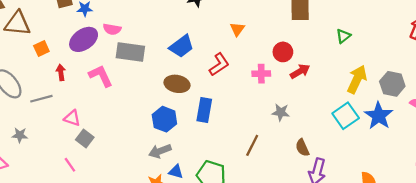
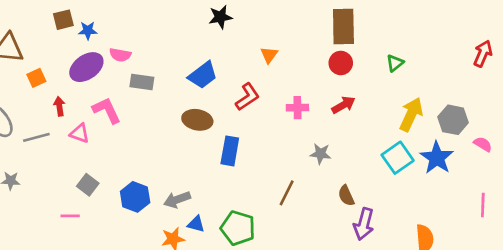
gray rectangle: (130, 52) -> (142, 82), size x0.7
red circle: (283, 52) -> (341, 63), moved
pink triangle: (72, 118) -> (80, 133), moved
blue hexagon: (164, 119) -> (135, 197), moved
pink line: (70, 165) -> (70, 216), turned -56

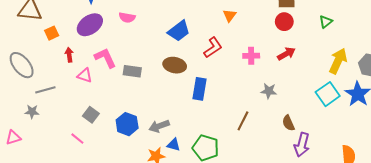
pink semicircle: (120, 55) -> (127, 18), moved
gray rectangle: (142, 82) -> (132, 71), moved
gray line: (36, 137) -> (45, 90), moved
pink line: (70, 216) -> (77, 139), turned 40

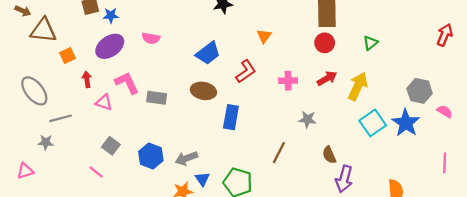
yellow arrow: (338, 61) -> (358, 86), moved
blue triangle: (174, 145) -> (202, 179), turned 40

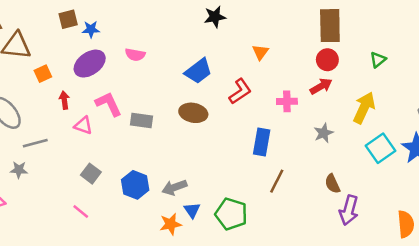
red arrow: (327, 78) -> (321, 86), moved
blue rectangle: (231, 117) -> (262, 142), moved
gray star: (307, 119) -> (324, 133), moved, turned -30
pink line: (96, 172) -> (81, 211), moved

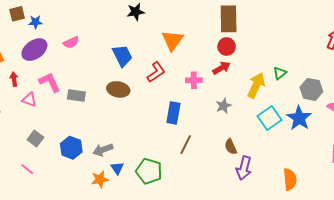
orange triangle: (260, 52) -> (172, 40), size x1.6
pink semicircle: (135, 55) -> (71, 42), turned -35
green triangle: (378, 60) -> (280, 73), moved
blue trapezoid: (198, 71) -> (122, 56), turned -80

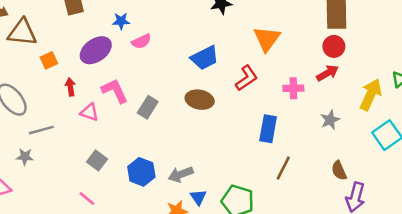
blue star: (35, 22) -> (121, 21), moved
blue trapezoid: (122, 56) -> (205, 58), turned 90
gray rectangle: (76, 96) -> (148, 107), turned -66

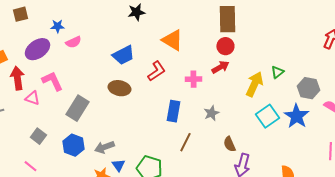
orange triangle: (267, 39) -> (172, 40), turned -35
red arrow: (70, 87) -> (17, 78), size x1.6
gray rectangle: (148, 107) -> (77, 108), moved, size x1.4
gray star: (330, 120) -> (211, 113), moved

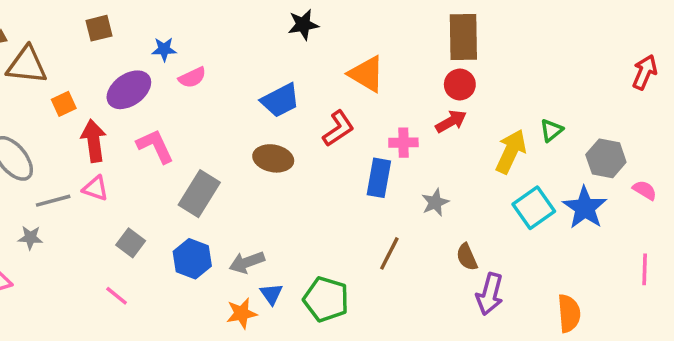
pink triangle: (32, 98) -> (95, 188), moved
blue rectangle: (173, 111) -> (379, 178), moved

